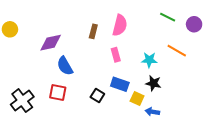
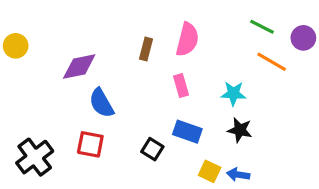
orange line: (177, 51) -> (272, 62), moved
yellow square: (137, 99) -> (210, 171), moved

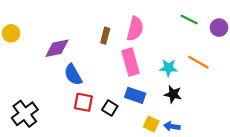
orange line: (272, 62) -> (198, 62), moved
pink rectangle: (181, 86) -> (131, 62), size x1.6
red square: (90, 144) -> (83, 102), moved

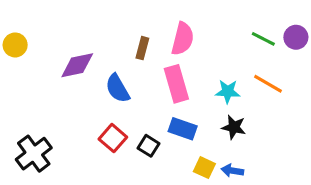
green line: (189, 20) -> (263, 39), moved
blue semicircle: (73, 75) -> (117, 88), moved
red square: (83, 102) -> (113, 138), turned 30

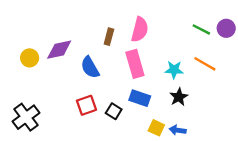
yellow circle: (15, 45) -> (30, 58), moved
black star: (234, 127) -> (179, 97), turned 30
red square: (113, 138) -> (86, 105), turned 30

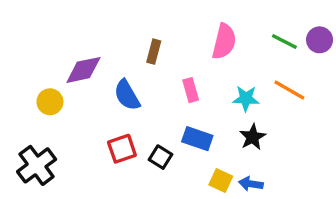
pink semicircle: (140, 29) -> (224, 42), moved
yellow circle: (30, 58) -> (50, 102), moved
pink rectangle: (135, 64) -> (191, 90), size x0.6

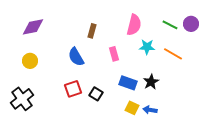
purple diamond: (83, 70) -> (33, 27), moved
cyan star: (246, 98) -> (147, 47), moved
blue rectangle: (197, 139) -> (128, 83), moved

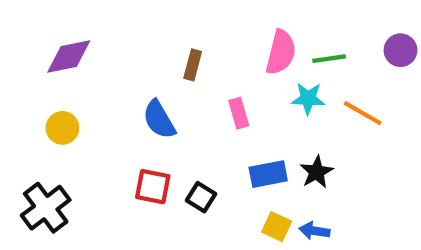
green line: (170, 25) -> (329, 59), moved, turned -35
blue rectangle: (128, 83) -> (268, 174), turned -30
red square: (73, 89) -> (153, 187), turned 30

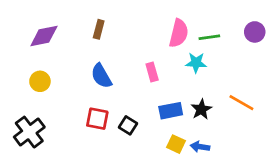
brown rectangle: (193, 65) -> (99, 29), moved
orange line: (363, 113) -> (241, 103), moved

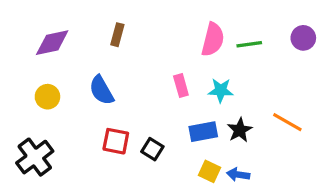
cyan star: (196, 63) -> (221, 90), moved
blue semicircle: (101, 76) -> (102, 90), moved

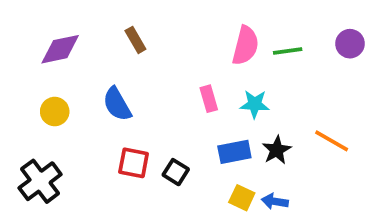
brown rectangle: (117, 35) -> (135, 40), turned -45

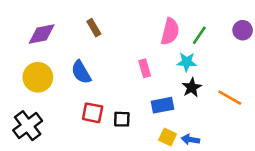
green line: (288, 51) -> (199, 35), turned -48
cyan star: (255, 104) -> (187, 62), moved
yellow circle: (55, 112) -> (38, 77), size x1.5
black star: (277, 150) -> (192, 87), moved
black square: (176, 172) -> (122, 119), turned -30

